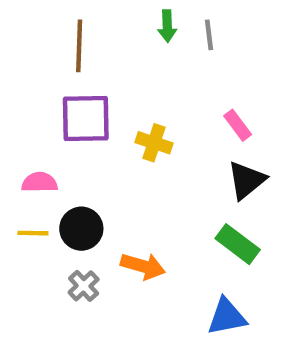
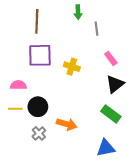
gray line: (209, 35) -> (96, 29), moved

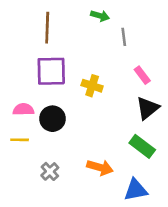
green arrow: (78, 12) -> (100, 16), turned -72
black circle: (38, 107) -> (52, 119), moved
orange arrow: (67, 124) -> (100, 167), moved

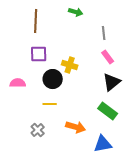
gray line: (124, 37) -> (104, 33), moved
purple square: (51, 71) -> (39, 54), size x0.7
black circle: (52, 119) -> (53, 79), moved
yellow line: (20, 140) -> (50, 104), moved

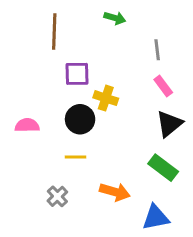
purple square: (39, 54) -> (77, 74), moved

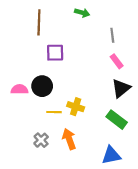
yellow cross: (106, 98) -> (76, 107), moved
black circle: (80, 119) -> (42, 86), moved
orange arrow: (115, 192) -> (69, 139), moved, turned -126

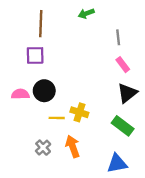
green arrow: (82, 13) -> (86, 13), turned 144
purple square: (55, 53) -> (35, 55), moved

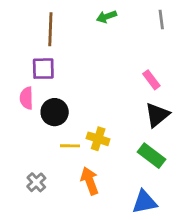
gray line: (118, 37) -> (161, 19), moved
pink semicircle: (20, 94) -> (26, 98), moved, turned -90
gray cross: (43, 148) -> (36, 182), moved

